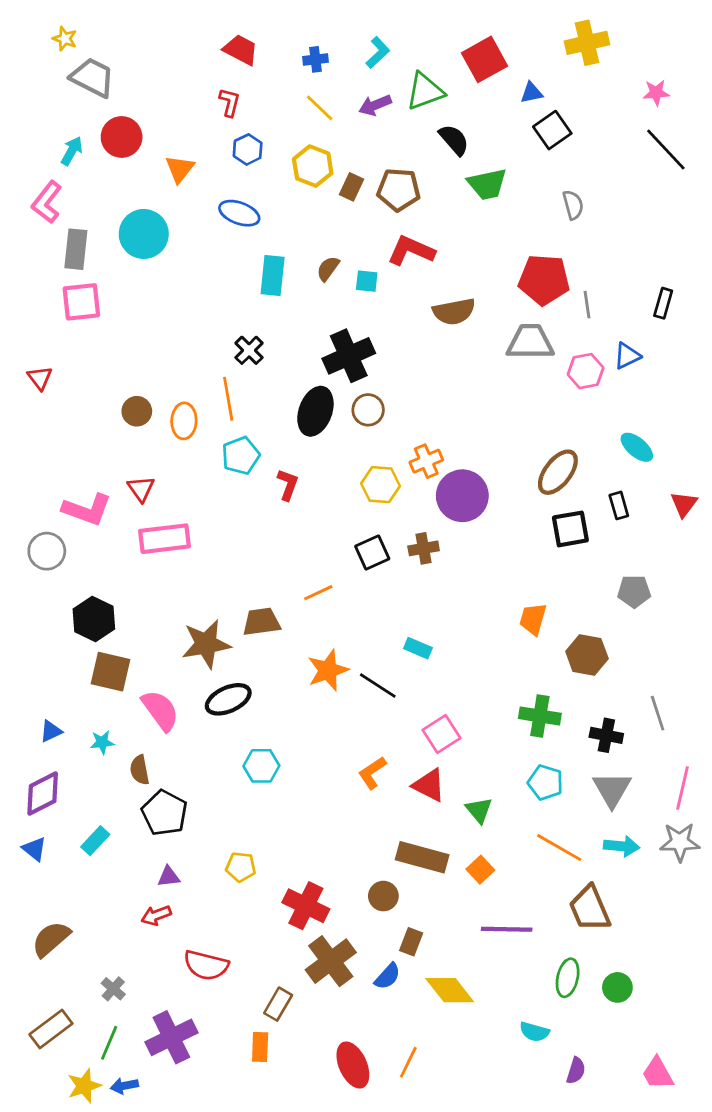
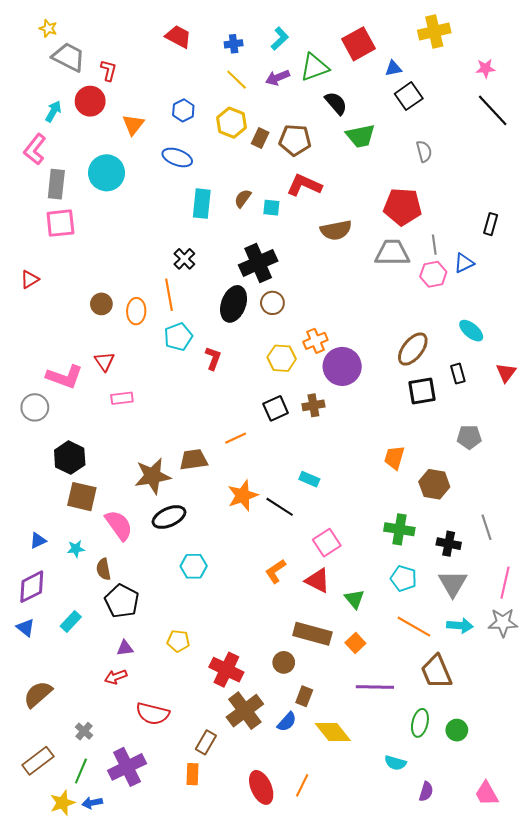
red L-shape: (230, 102) -> (109, 70), moved
gray line: (587, 305) -> (434, 245), moved
red triangle: (40, 378) -> (30, 279), turned 36
pink rectangle: (165, 539) -> (122, 398), size x0.6

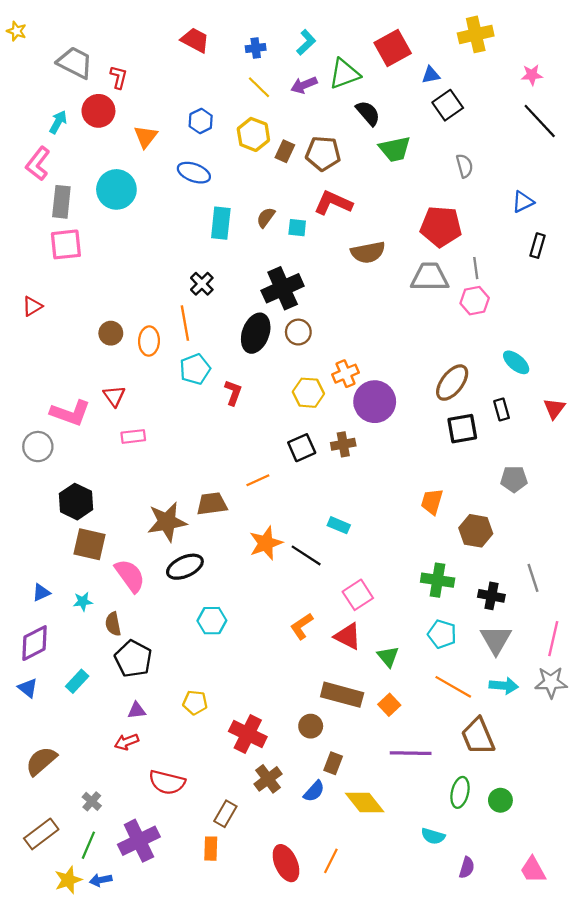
yellow star: (48, 28) -> (17, 31), moved
blue triangle: (464, 263) -> (523, 202), moved
brown cross: (245, 711) -> (268, 779), size x0.7

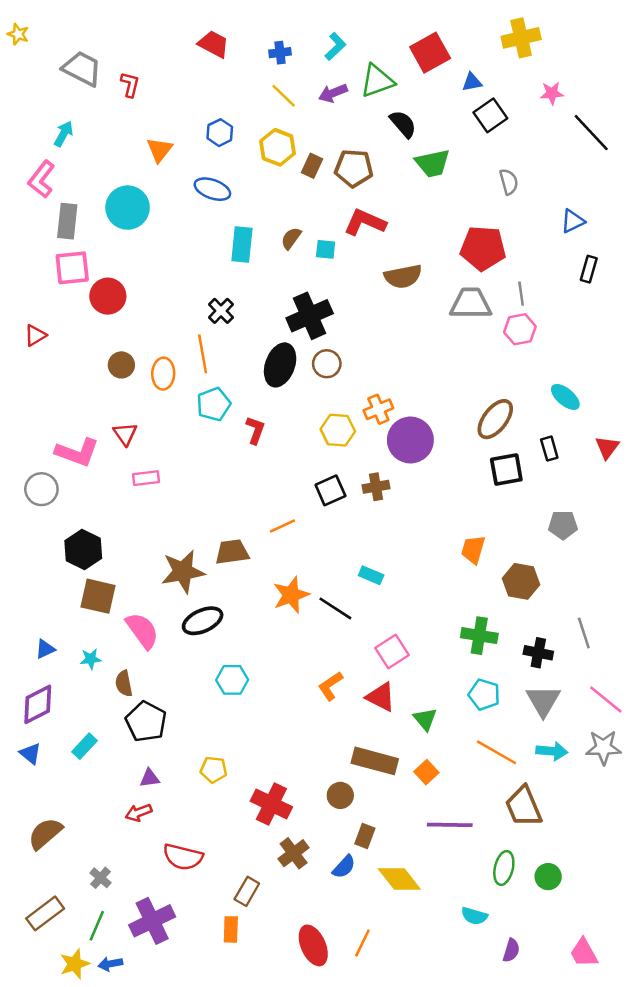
pink star: (532, 75) -> (552, 93), moved
red circle: (98, 111) -> (108, 296), moved
pink line: (553, 639) -> (606, 699), turned -64

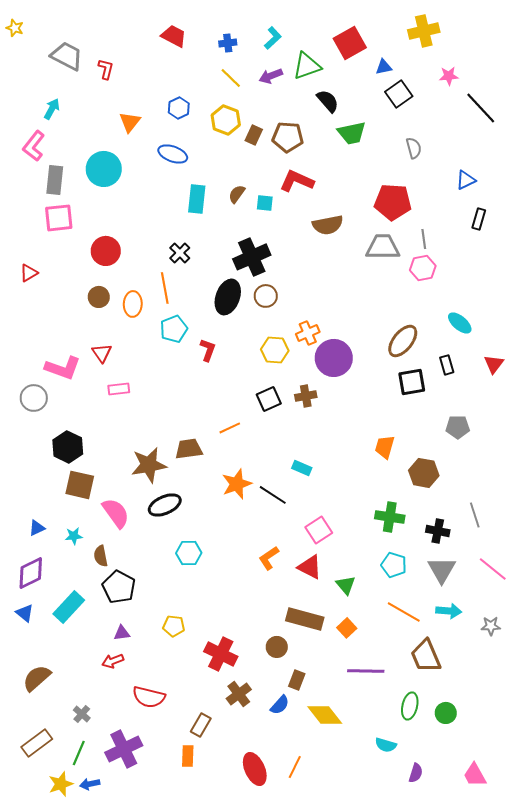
red circle: (108, 296) -> (106, 251), moved
cyan rectangle: (84, 746) -> (69, 607), size x1.5
gray star: (603, 747) -> (491, 626), moved, size x0.7

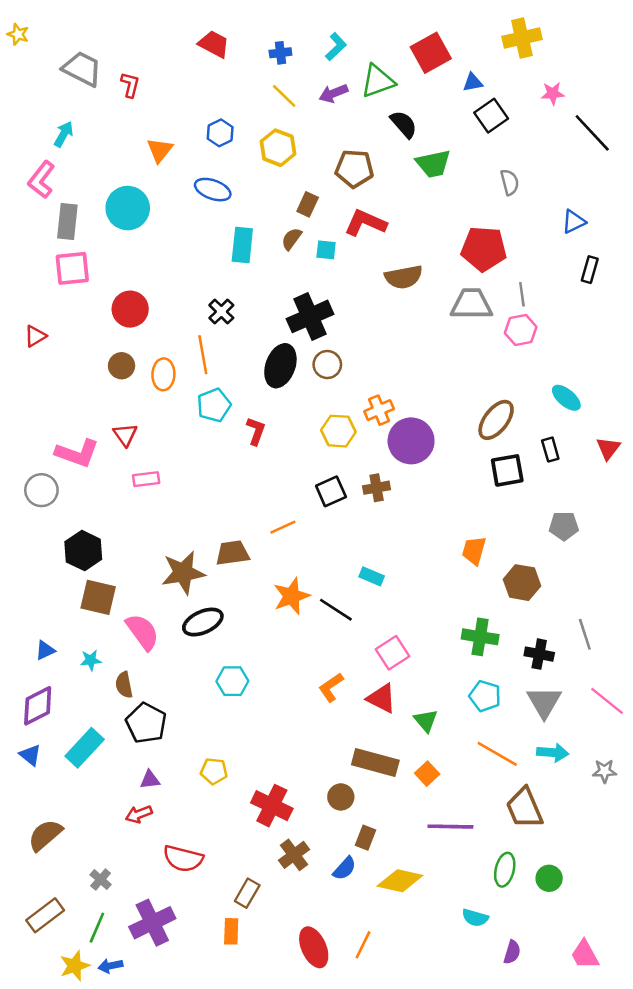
brown rectangle: (254, 135) -> (308, 204), moved
yellow diamond: (325, 715) -> (400, 881), turned -39

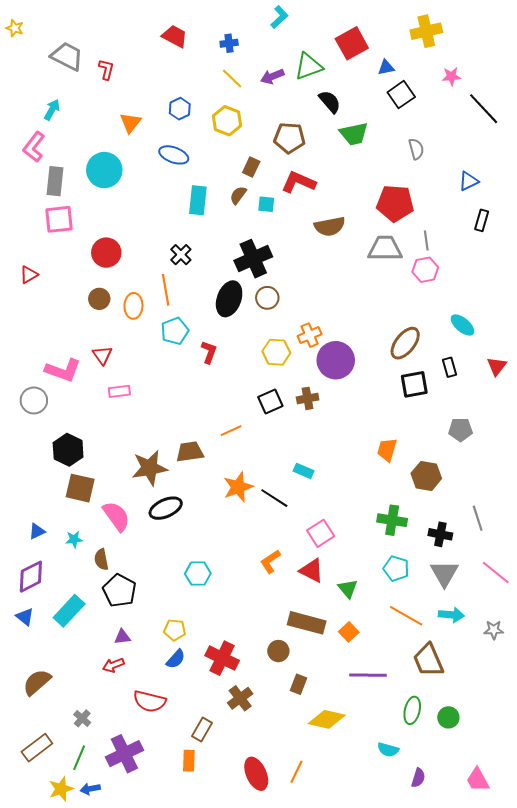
cyan L-shape: (336, 47) -> (279, 17), moved
cyan hexagon: (232, 681) -> (198, 574), moved
blue semicircle: (345, 868) -> (176, 659), moved

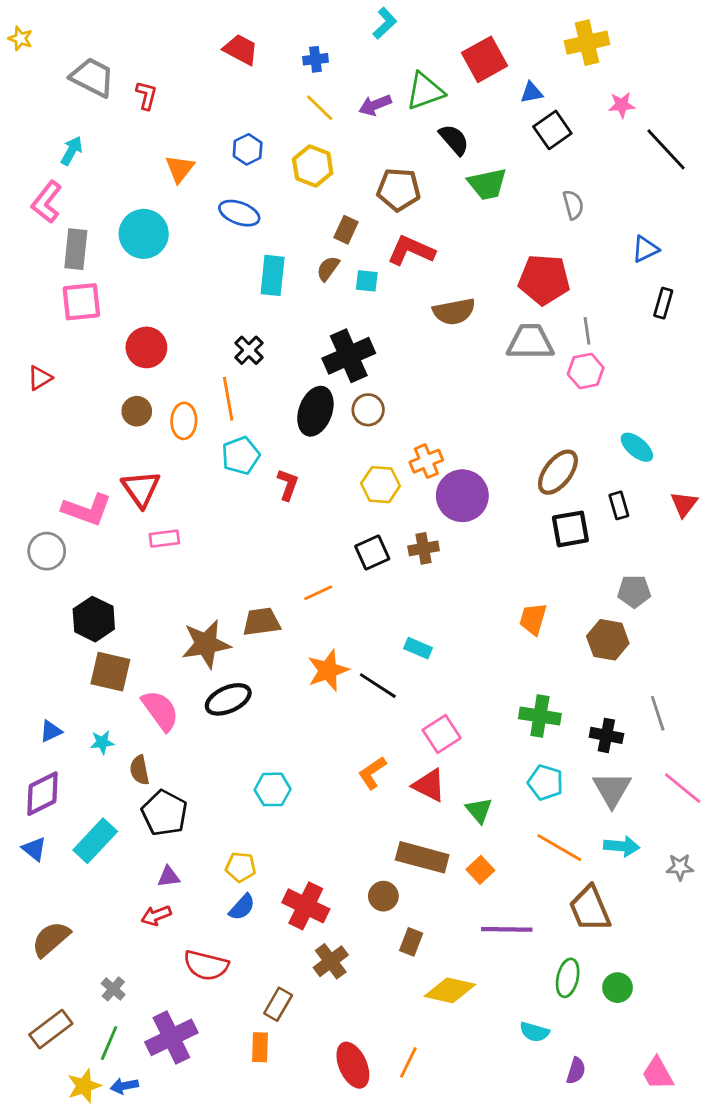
red triangle: (102, 355) -> (141, 489), size x1.4
brown hexagon: (426, 476) -> (608, 640), moved

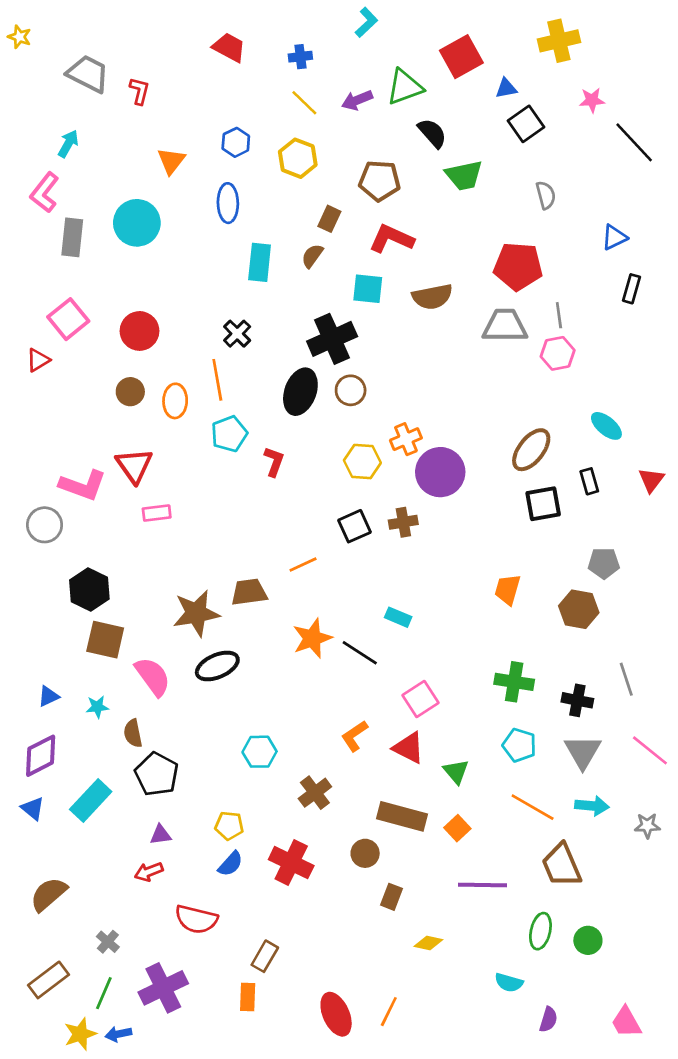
blue ellipse: (239, 213) -> (228, 203), turned 69
cyan square: (367, 281) -> (368, 289), moved, size x1.4
pink square: (81, 302) -> (68, 319), moved, turned -33
brown cross: (331, 961) -> (315, 793), moved
yellow diamond: (450, 990) -> (428, 943), size x0.6

